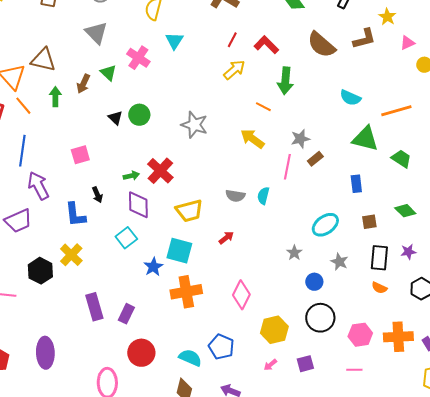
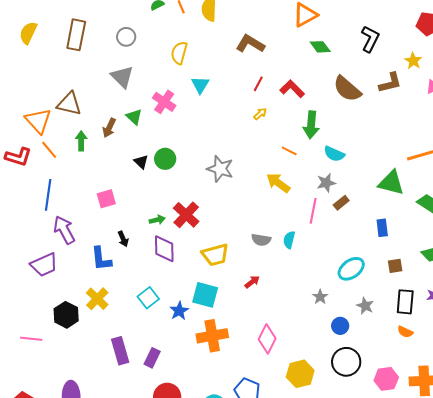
yellow arrow: (234, 70) -> (260, 114), size x0.6
cyan semicircle: (350, 98) -> (334, 154), moved
cyan square: (126, 238) -> (148, 298), moved

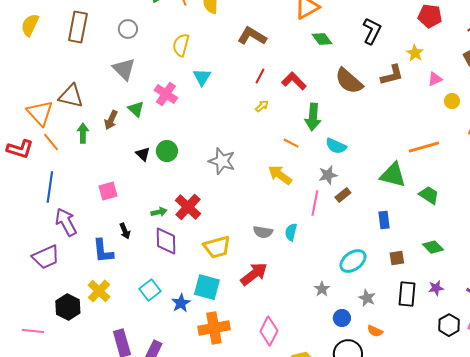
red arrow: (252, 282) -> (254, 274), size x1.8
orange semicircle: (405, 332) -> (375, 331), moved

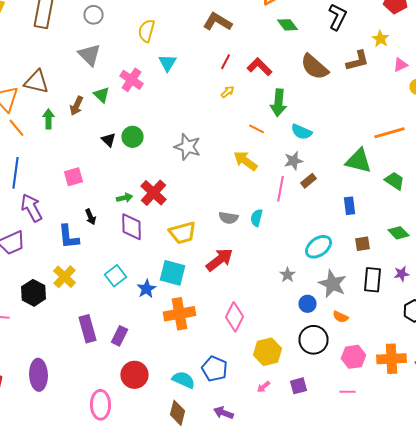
gray star: (367, 298) -> (332, 284), size x1.6

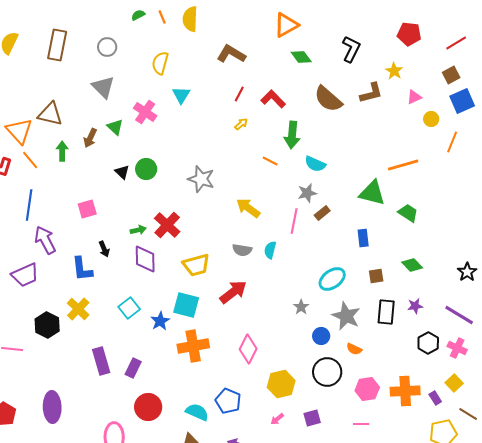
yellow arrow: (246, 161) -> (248, 208), moved

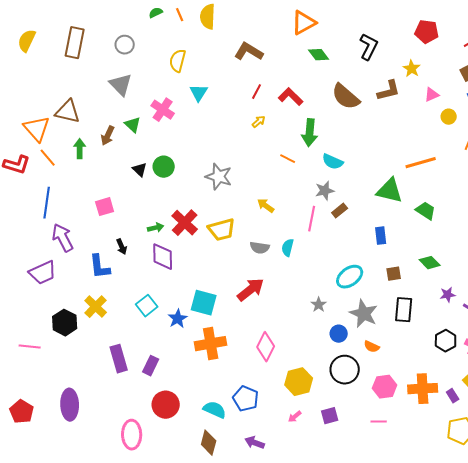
yellow arrow: (248, 208) -> (266, 206), size x0.7
yellow trapezoid: (196, 265) -> (222, 230), moved
purple star: (415, 306) -> (448, 295), moved

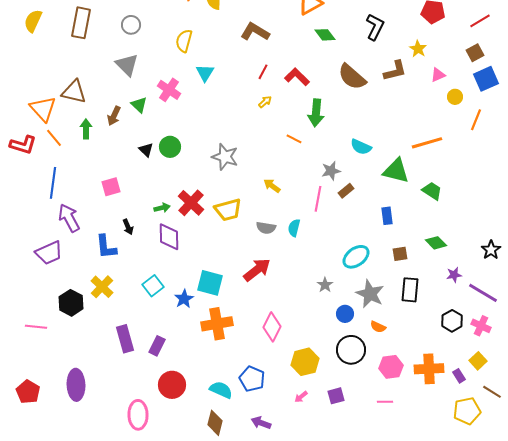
cyan semicircle: (333, 162) -> (361, 147), moved

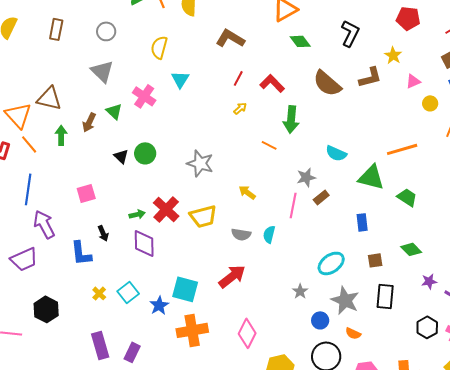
brown rectangle: (81, 23) -> (56, 29), size x0.7
yellow cross: (102, 287) -> (99, 293), moved, size x0.6

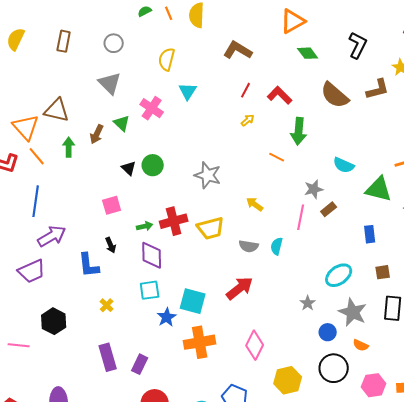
pink square: (86, 193) -> (112, 205), moved
red cross: (166, 209) -> (174, 221), turned 32
purple arrow: (44, 224) -> (52, 236), turned 88
cyan square: (128, 292) -> (150, 290), moved, turned 30

